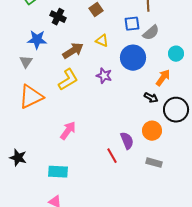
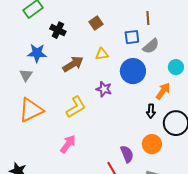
yellow triangle: (102, 41) -> (102, 54), turned -32
yellow L-shape: (68, 80) -> (76, 107), moved
black arrow: (151, 98) -> (151, 111), turned 64

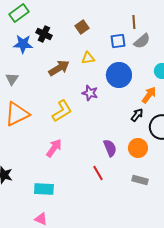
gray semicircle: (151, 46) -> (142, 41), moved
blue star: (37, 53) -> (23, 44), moved
black arrow: (151, 111) -> (137, 115), turned -144
purple semicircle: (127, 154) -> (110, 148), moved

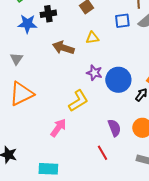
black cross: (44, 34) -> (48, 14), turned -35
brown arrow: (59, 68) -> (63, 48), turned -130
blue circle: (119, 75) -> (118, 80), moved
yellow L-shape: (62, 111) -> (78, 101), moved

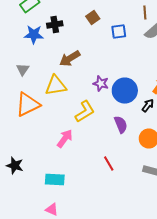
blue square: (122, 21) -> (119, 32), moved
yellow triangle: (92, 38) -> (56, 86), moved, size x1.6
brown arrow: (63, 48) -> (70, 58), turned -50
purple semicircle: (114, 128) -> (121, 124), moved

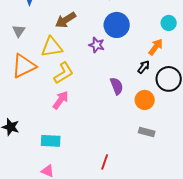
blue circle: (125, 90) -> (117, 25), moved
yellow L-shape: (85, 112) -> (64, 73), moved
red line: (109, 164) -> (105, 162), moved, turned 49

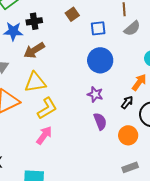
brown arrow: (66, 20) -> (34, 50), moved
purple star: (97, 45) -> (95, 94), moved
gray rectangle: (147, 132) -> (130, 167), turned -35

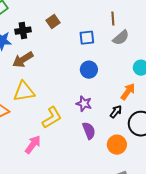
brown square: (72, 14) -> (53, 22), moved
blue circle: (100, 60) -> (89, 70), size x0.7
yellow L-shape: (47, 108) -> (52, 118), moved

